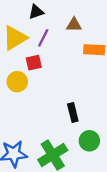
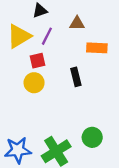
yellow circle: (17, 82) -> (34, 83), moved
black rectangle: (73, 112) -> (76, 77), moved

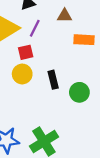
black rectangle: (76, 77) -> (53, 80), moved
green circle: (92, 137) -> (79, 92), moved

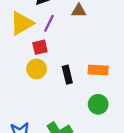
orange rectangle: (84, 40) -> (98, 70), moved
green circle: (79, 92) -> (98, 104), moved

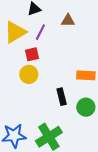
black rectangle: (67, 75) -> (62, 97), moved

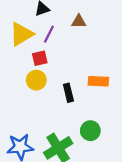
black rectangle: (62, 97) -> (68, 93), moved
green circle: (86, 107) -> (90, 131), moved

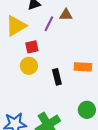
purple line: (49, 34) -> (49, 24), moved
green circle: (90, 131) -> (87, 110), moved

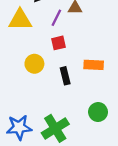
yellow triangle: (16, 26) -> (20, 20), turned 30
red square: (32, 47) -> (59, 43), moved

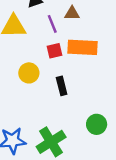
purple line: (56, 18) -> (52, 24), turned -49
orange rectangle: (94, 65) -> (83, 47), moved, size x1.4

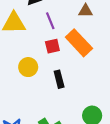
brown triangle: (72, 13) -> (86, 11), moved
orange rectangle: (83, 47) -> (79, 43), turned 44

